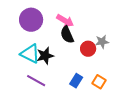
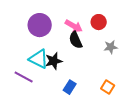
red circle: (88, 49) -> (99, 22), moved
purple line: (36, 81) -> (24, 77), moved
blue rectangle: (76, 81) -> (70, 87), moved

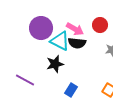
black semicircle: (76, 40) -> (77, 43), turned -60
cyan triangle: (39, 59) -> (60, 41), moved

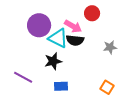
red circle: (100, 25) -> (92, 13), moved
blue rectangle: (71, 90) -> (61, 86), moved, turned 56

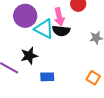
pink arrow: (73, 26) -> (59, 17), turned 48
black star: (53, 61) -> (29, 56), moved

